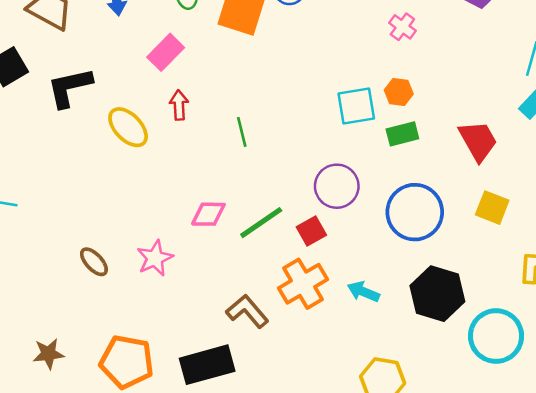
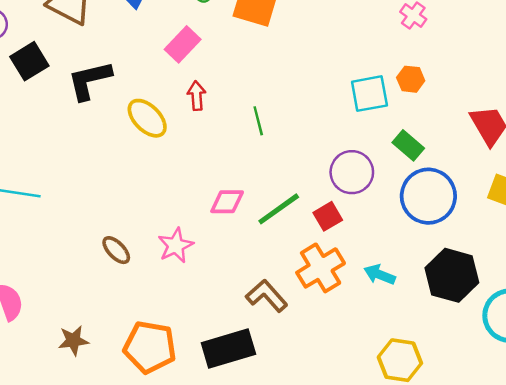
green rectangle: (402, 134) -> (408, 145), moved, turned 56

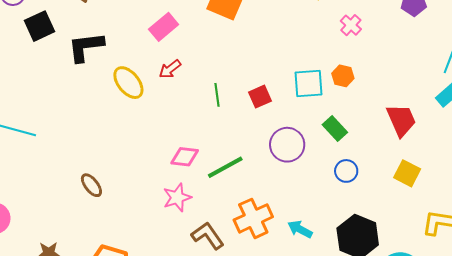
red arrow: (196, 96) -> (170, 69), turned -130
blue circle: (428, 196) -> (346, 171), size x0.5
red square: (328, 216) -> (260, 97), moved
pink star: (176, 245) -> (177, 198), moved

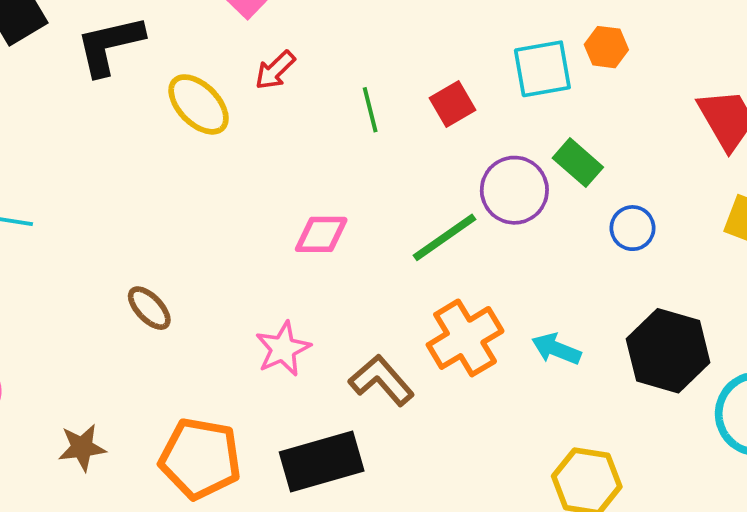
green rectangle: (335, 129) -> (578, 163), moved
green line: (225, 167) -> (445, 237), moved
pink star: (177, 198) -> (283, 349), moved

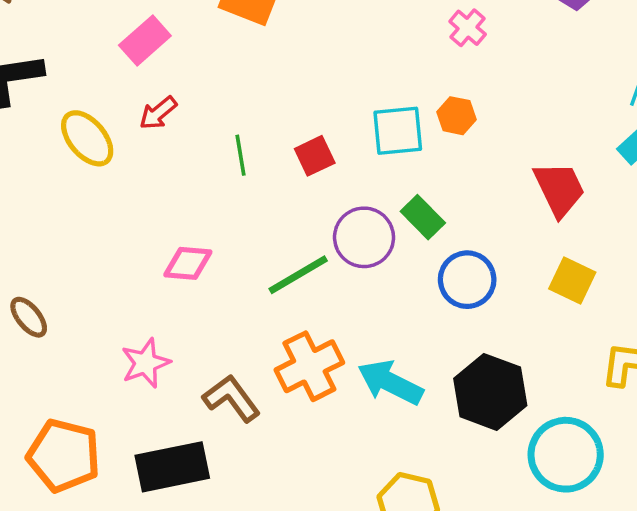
blue circle: (633, 228) -> (467, 280), size x1.4
cyan arrow: (556, 349) -> (390, 382), size x1.5

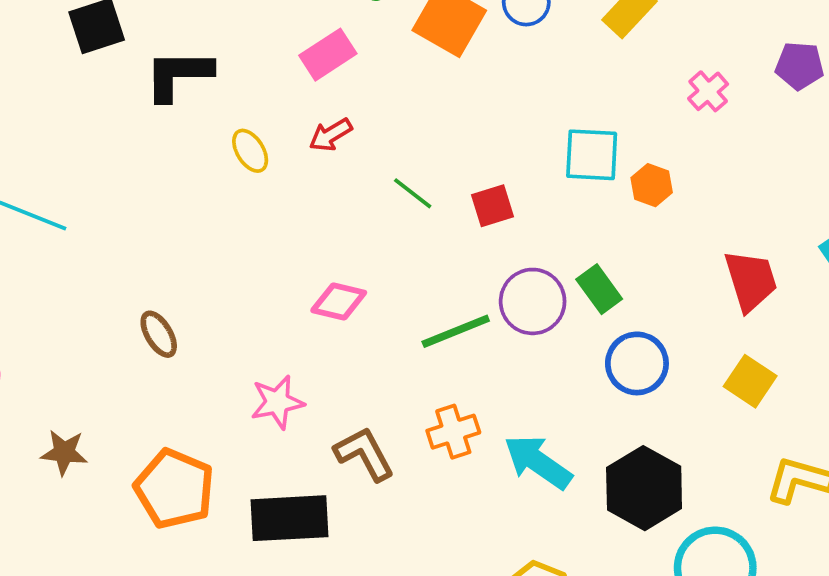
pink cross: (468, 28) -> (708, 91), moved
cyan square: (398, 131) -> (592, 155), moved
yellow ellipse: (87, 138) -> (250, 151), size x0.7
green line: (241, 155) -> (413, 193), turned -51
orange cross: (309, 366) -> (453, 432), size x0.7

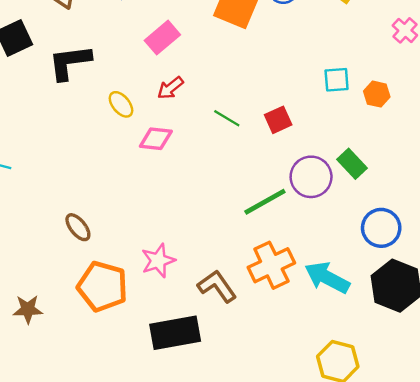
cyan square: (592, 155) -> (337, 80), size x0.7
pink diamond: (339, 302) -> (156, 139), moved
blue circle: (637, 363) -> (381, 228), moved
orange cross: (453, 432) -> (271, 265), size x1.4
orange pentagon: (174, 489) -> (102, 286), moved

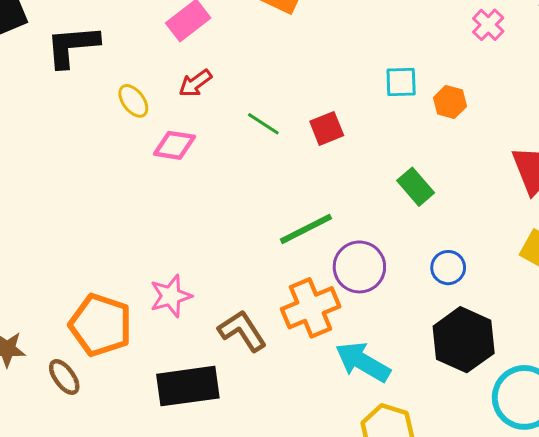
purple circle: (311, 177) -> (359, 267), moved
brown ellipse: (78, 227) -> (64, 377), moved
blue circle: (381, 228) -> (448, 268), size x0.7
cyan arrow: (327, 278) -> (363, 362), moved

